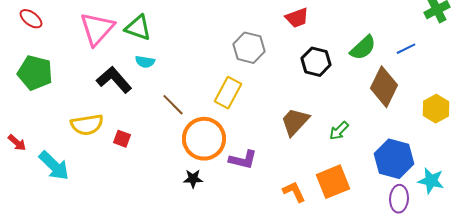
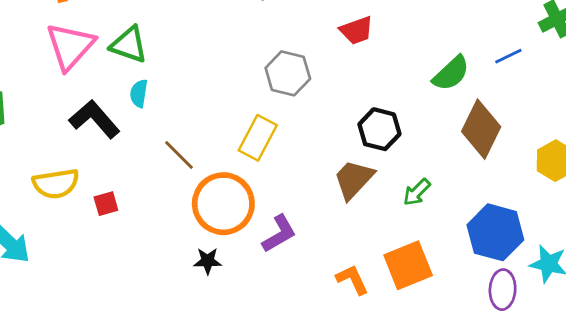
blue line: (406, 49) -> (508, 56), moved
cyan semicircle: (145, 62) -> (139, 93), turned 90
black hexagon: (316, 62) -> (379, 129), moved
red square: (122, 139) -> (106, 204), turned -36
purple L-shape: (243, 160) -> (279, 234), turned -44

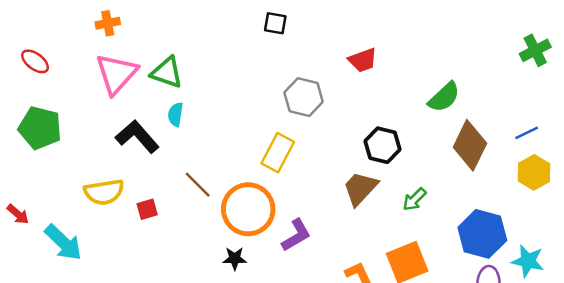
blue line: (508, 56) -> (527, 133), moved
brown line: (179, 155) -> (198, 185), moved

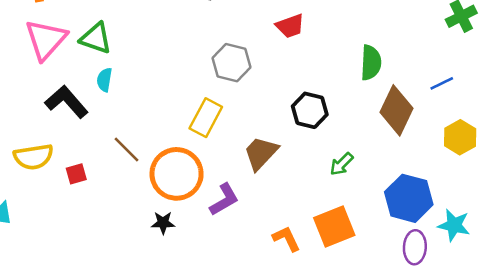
green semicircle: (444, 97) -> (371, 63), turned -44
blue line: (527, 133) -> (442, 83), moved
brown trapezoid: (360, 188) -> (261, 153), moved

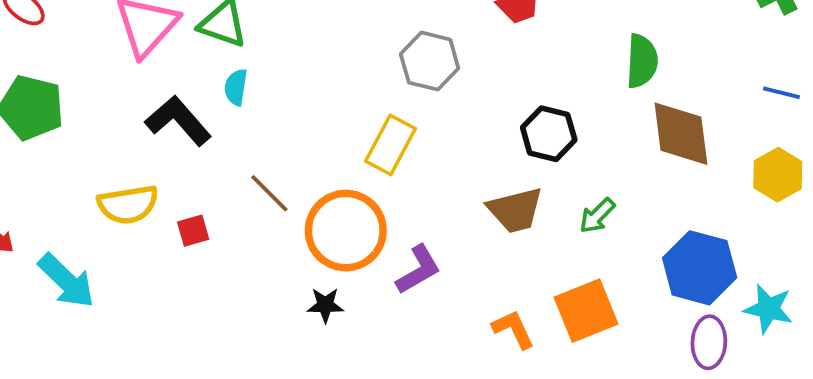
blue line: (442, 83) -> (782, 93), moved, turned 40
brown diamond: (397, 110) -> (681, 134), turned -33
brown trapezoid: (261, 153) -> (515, 210), moved, turned -147

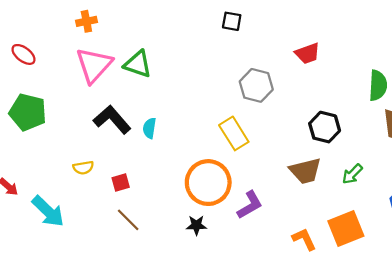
cyan semicircle: (236, 87) -> (149, 128), moved
yellow rectangle: (390, 145) -> (234, 133), turned -60
brown line: (269, 193) -> (128, 220), moved
yellow semicircle: (128, 204) -> (83, 168), size x0.6

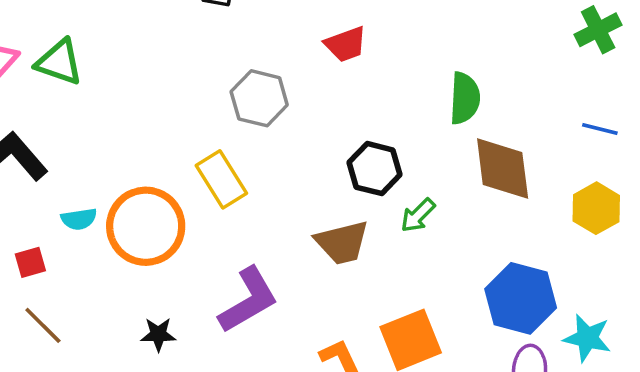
cyan semicircle: (149, 128) -> (79, 219), moved, turned -108
green arrow: (352, 174) -> (418, 215), moved
orange circle: (208, 183) -> (146, 226), moved
purple L-shape: (250, 205) -> (248, 300), size x1.4

